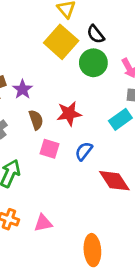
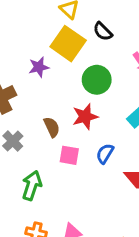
green circle: (93, 63) -> (97, 80), moved
purple star: (23, 89) -> (39, 67), moved, turned 30

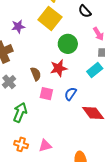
black semicircle: (103, 31) -> (85, 11), moved
purple star: (39, 67) -> (18, 26), moved

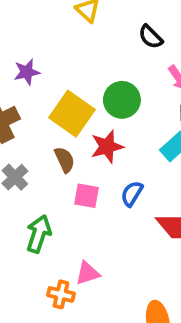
yellow square: (50, 18) -> (72, 114), moved
orange cross: (21, 144) -> (61, 294), moved
pink triangle: (45, 146) -> (88, 273), moved

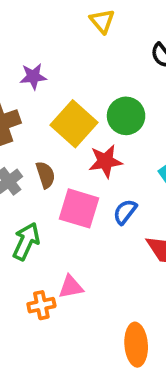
brown semicircle: (65, 160) -> (45, 175), moved
pink square: (87, 196) -> (79, 208), size x1.5
orange cross: (61, 294) -> (41, 305), turned -32

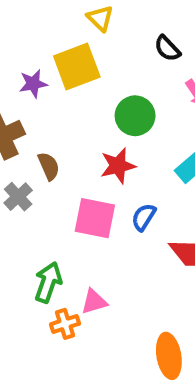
yellow square: (74, 124) -> (77, 67), moved, turned 33
brown semicircle: (45, 175) -> (49, 166), moved
green arrow: (26, 241) -> (48, 282), moved

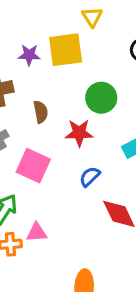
brown semicircle: (49, 166) -> (41, 112), moved
pink square: (95, 218) -> (33, 166), moved

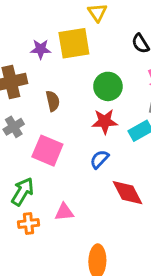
red star: (79, 133) -> (105, 121), moved
pink triangle: (37, 232) -> (64, 212), moved

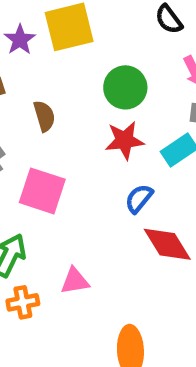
purple star: (41, 49) -> (20, 40), turned -30
blue semicircle: (99, 159) -> (139, 199), moved

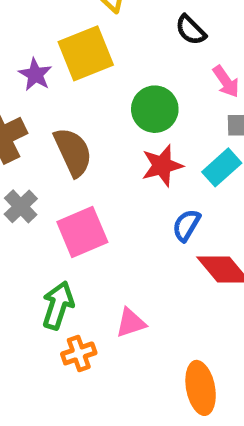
brown semicircle: (44, 116) -> (73, 152), size x1.5
pink square: (42, 191) -> (82, 232), turned -33

